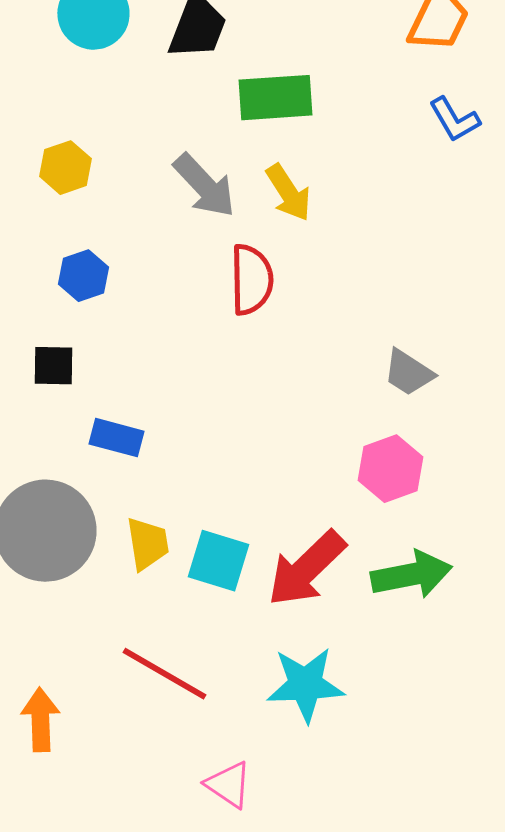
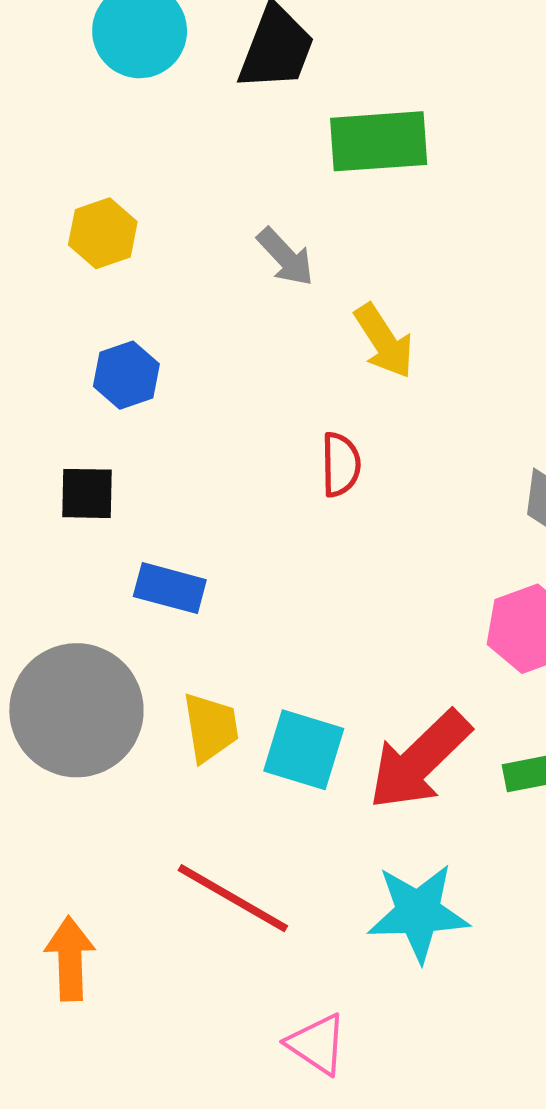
gray arrow: (204, 186) -> (285, 257), size x0.7
yellow arrow: (288, 193) -> (384, 341), moved
red semicircle: (251, 280) -> (341, 465), moved, size x0.7

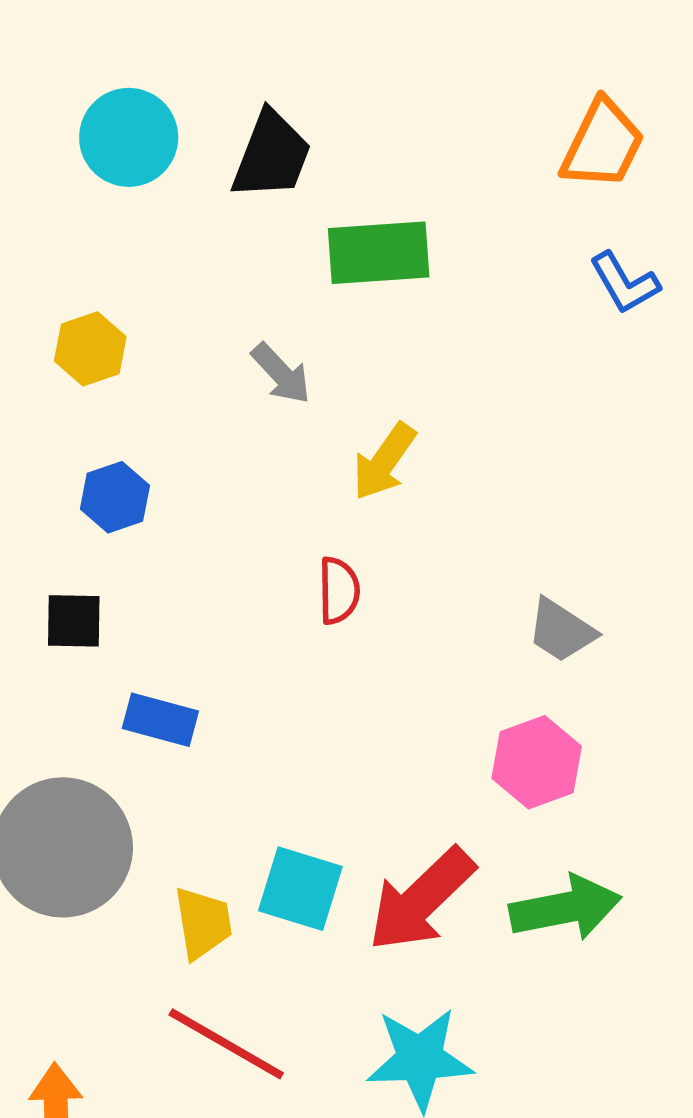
yellow arrow: (384, 341) -> (384, 461), turned 68
yellow trapezoid: (211, 727) -> (203, 923), moved

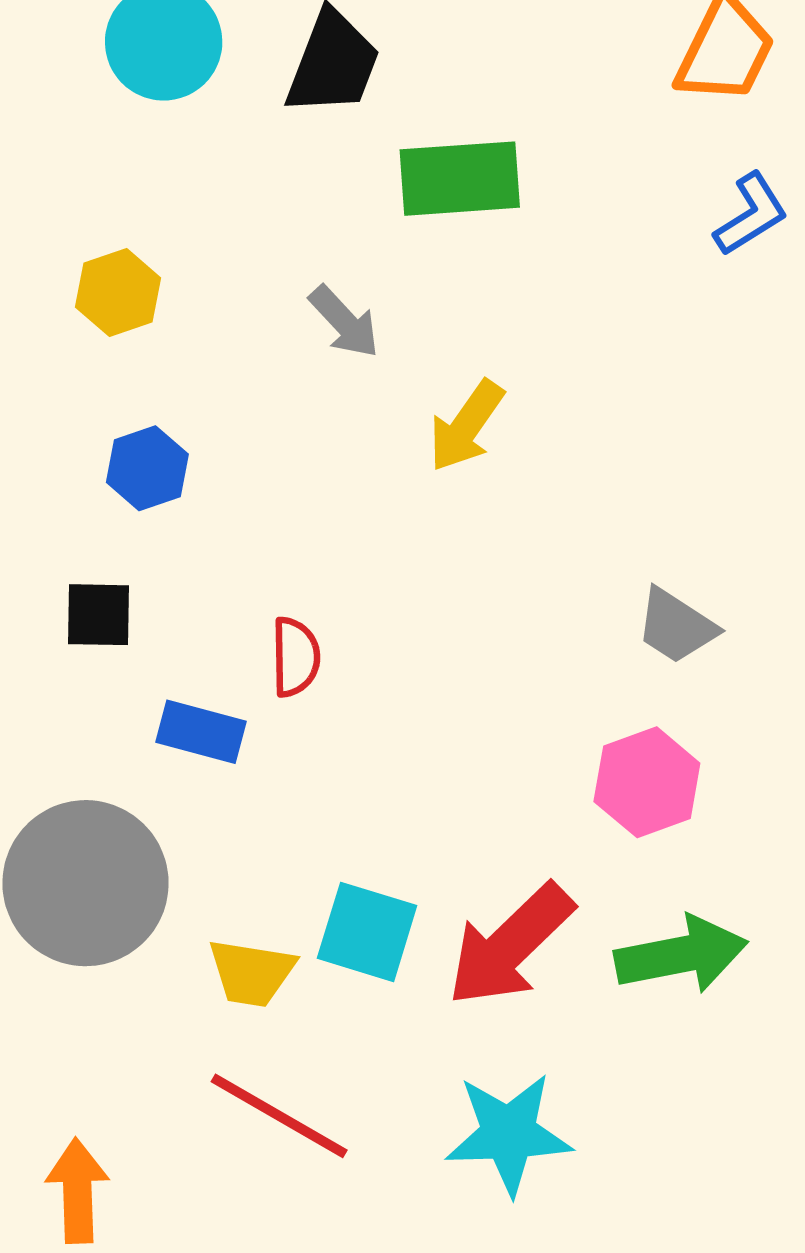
blue L-shape: (625, 283) -> (751, 214), turned -92
red semicircle: (339, 591) -> (295, 657), moved
yellow trapezoid: (203, 923) -> (251, 973), turned 108

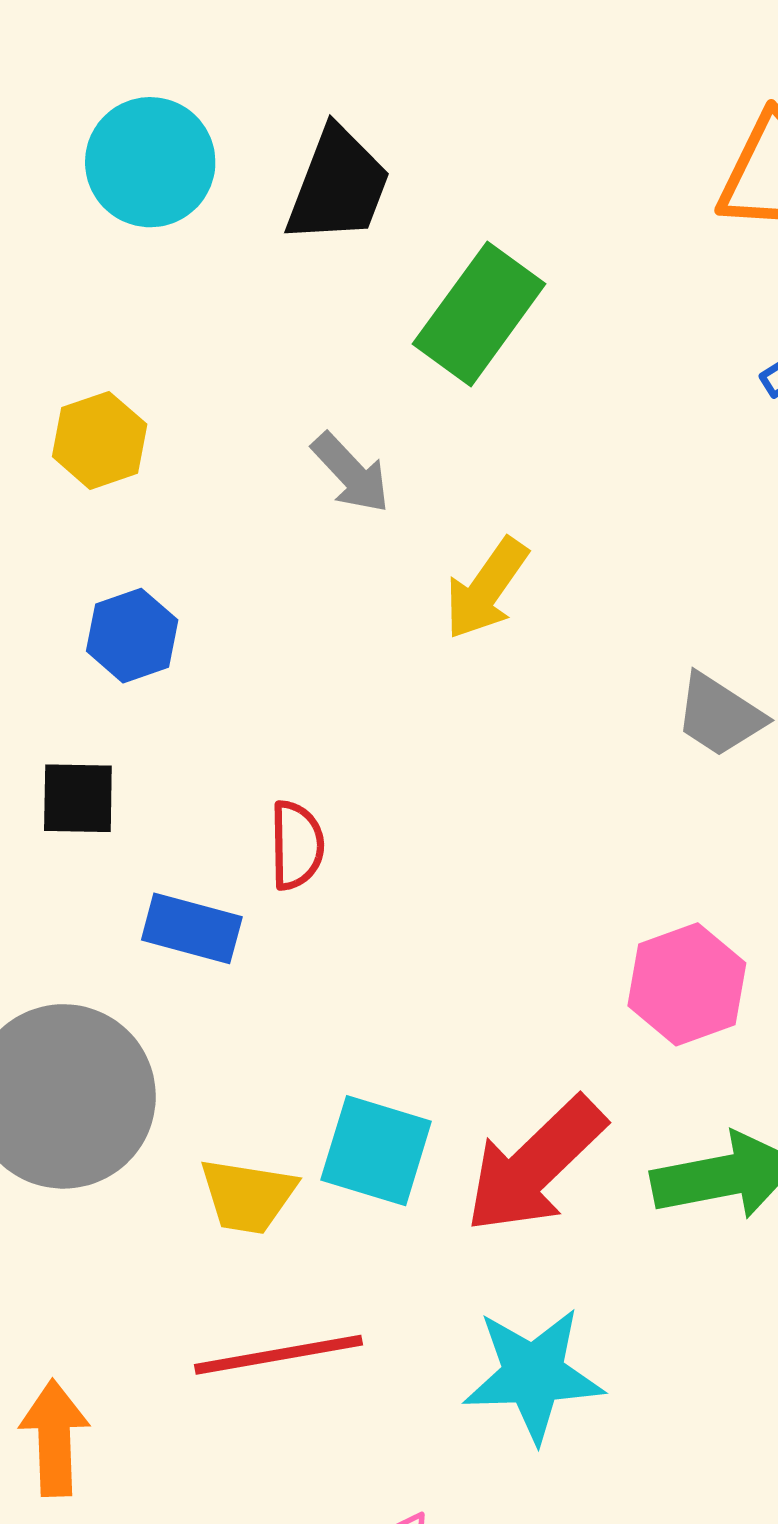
green rectangle: (460, 179) -> (479, 314), turned -50
gray trapezoid: (676, 626) -> (719, 715), moved
red line: (279, 1116) -> (278, 1355), turned -40

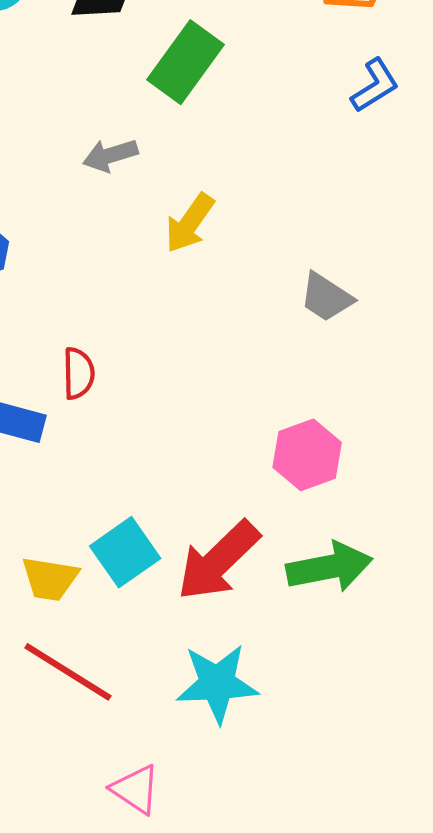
gray arrow: (351, 473) -> (110, 155), turned 116
cyan square: (376, 1151) -> (125, 552), turned 38
red line: (278, 1355) -> (68, 672), turned 42

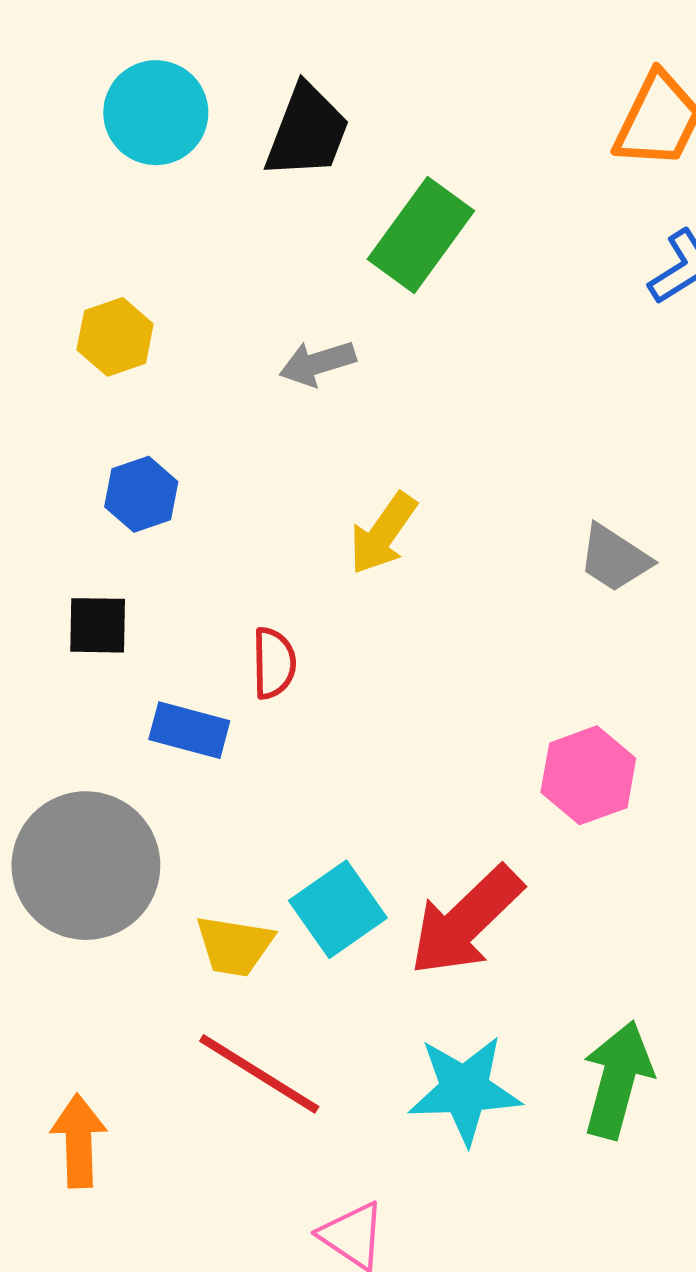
yellow arrow: (190, 223) -> (383, 534), moved
green arrow: (329, 567) -> (617, 1080), moved, turned -64

